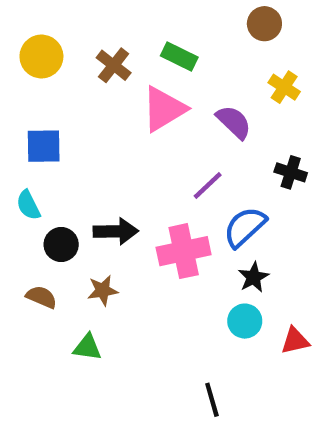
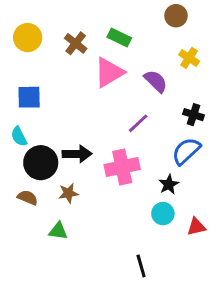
blue semicircle: (245, 227) -> (186, 151), moved
black circle: (61, 245) -> (41, 163), size x1.5

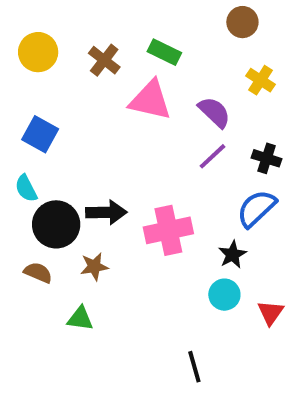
pink triangle: (109, 72) -> (150, 100), turned 44
blue square: (29, 97) -> (40, 134), turned 30
purple line: (138, 123) -> (212, 156), moved
red triangle: (196, 227) -> (271, 313), turned -42

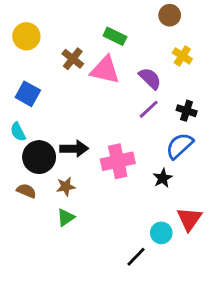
brown cross: (104, 60) -> (73, 59), moved
cyan circle: (224, 295) -> (161, 233), moved
red triangle: (271, 313) -> (189, 219), size x1.4
green triangle: (80, 319) -> (66, 217), moved, turned -42
black line: (194, 367) -> (136, 257), turned 60

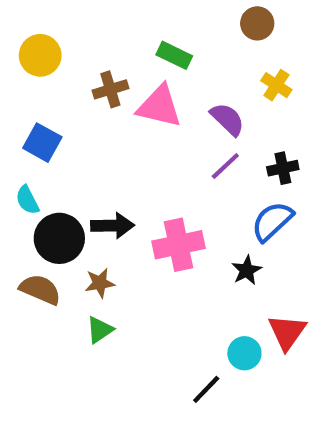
brown cross: (73, 59) -> (110, 89), turned 35
black cross: (187, 111) -> (283, 168), turned -30
brown semicircle: (26, 191) -> (40, 289), size x1.4

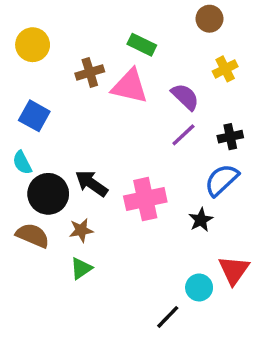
yellow cross: (276, 85) -> (225, 69), turned 30
black arrow: (113, 226) -> (92, 183), turned -144

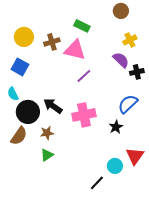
yellow circle: (33, 45) -> (24, 37), moved
purple semicircle: (185, 97) -> (121, 60), moved
purple line: (183, 135) -> (84, 76), moved
black cross: (230, 137) -> (137, 72), moved
brown semicircle: (33, 235) -> (19, 136), turned 102

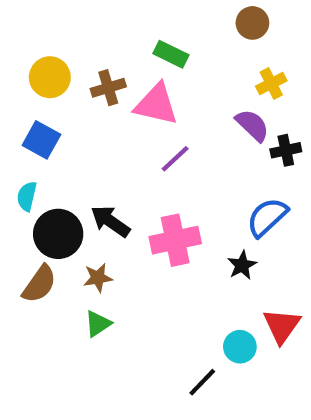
cyan semicircle: (13, 94) -> (27, 196), turned 40

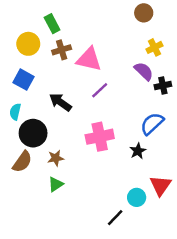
green rectangle: (171, 54) -> (52, 24), moved, turned 36
black arrow: (110, 221) -> (60, 102), moved

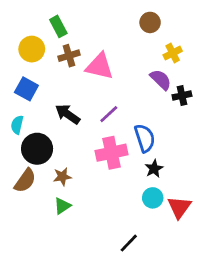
brown circle: (144, 13) -> (150, 22), moved
purple line: (100, 90) -> (109, 114), moved
blue semicircle: (152, 124) -> (145, 138), moved, turned 115
cyan circle: (137, 197) -> (153, 198), moved

